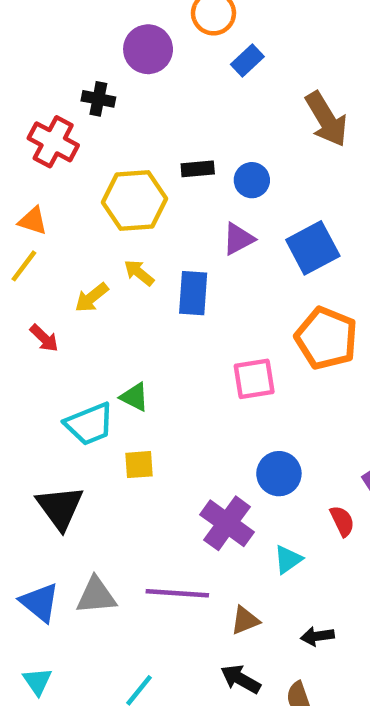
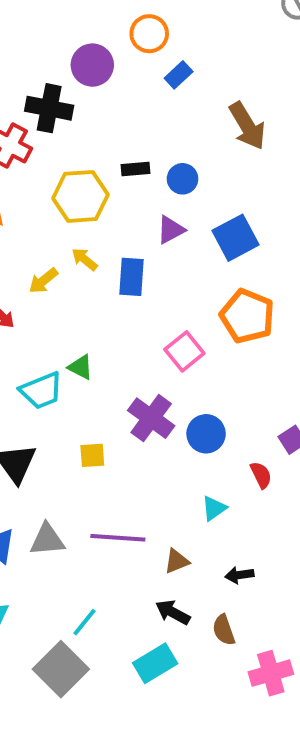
black cross: (98, 99) -> (49, 108), size x1.6
pink square: (254, 379) -> (184, 351), turned -30
yellow square: (139, 465) -> (92, 455), moved
purple cross: (227, 523) -> (151, 418), moved

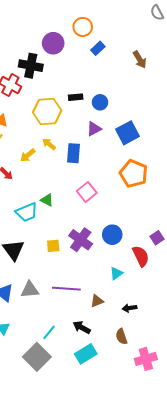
brown arrow: (247, 126) -> (140, 60), moved, size x0.7
pink square: (184, 351) -> (87, 192), moved
purple cross: (151, 418) -> (81, 240), moved
red semicircle: (261, 475) -> (141, 256), size x1.5
black arrow: (173, 612) -> (82, 327), moved

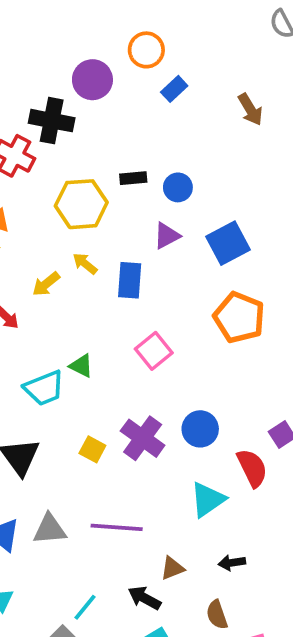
yellow square: (53, 246) -> (92, 449), turned 32
cyan triangle: (116, 273) -> (208, 500), size x1.5
brown triangle: (97, 301) -> (172, 568), moved

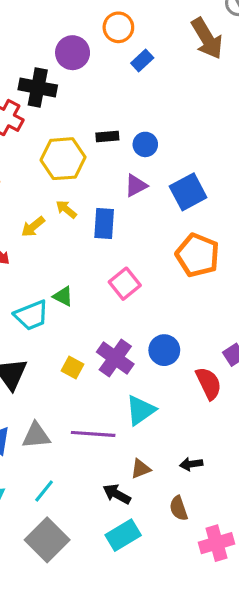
brown arrow: (250, 109) -> (207, 38), moved, size x1.5
cyan triangle: (208, 500) -> (141, 410), moved
cyan line: (85, 607) -> (44, 491), moved

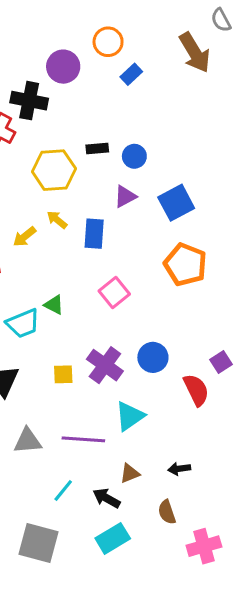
yellow square: (73, 368) -> (63, 374), turned -30
cyan line: (44, 491) -> (63, 490), moved
gray square: (47, 540) -> (38, 543), turned -30

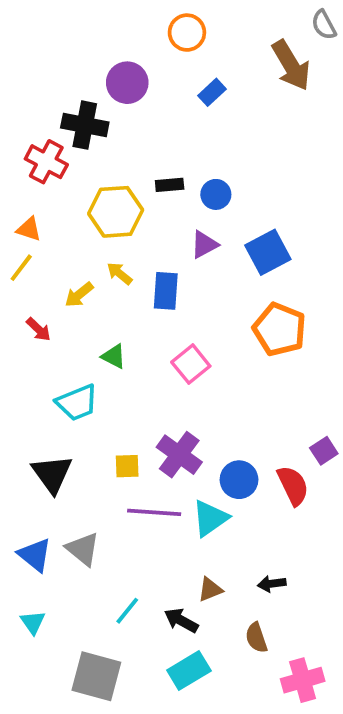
orange circle: (108, 42) -> (187, 33), moved
green triangle: (54, 305) -> (114, 356), moved
blue circle: (153, 357) -> (239, 480), moved
purple line: (83, 439) -> (154, 512), moved
gray triangle: (28, 441) -> (83, 549), turned 44

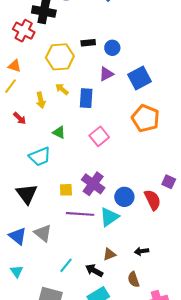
yellow arrow: (79, 295) -> (41, 100), turned -63
purple square: (324, 451) -> (169, 182), turned -32

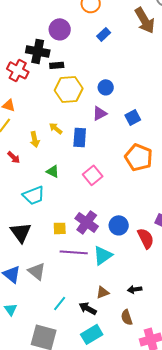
black rectangle: (88, 43) -> (57, 65), moved
yellow hexagon: (60, 57) -> (69, 89), moved
blue square: (140, 78) -> (133, 117), size x0.7
blue circle: (124, 197) -> (119, 225), moved

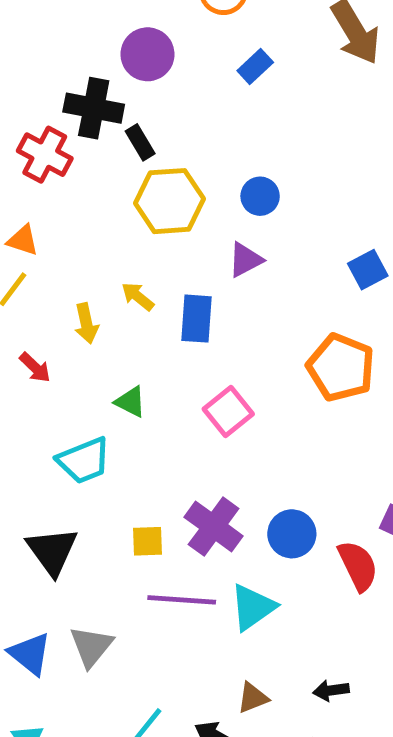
black rectangle: (57, 65) -> (140, 142), turned 64
blue square: (133, 117) -> (368, 270), moved
gray triangle: (37, 271) -> (91, 646), turned 30

